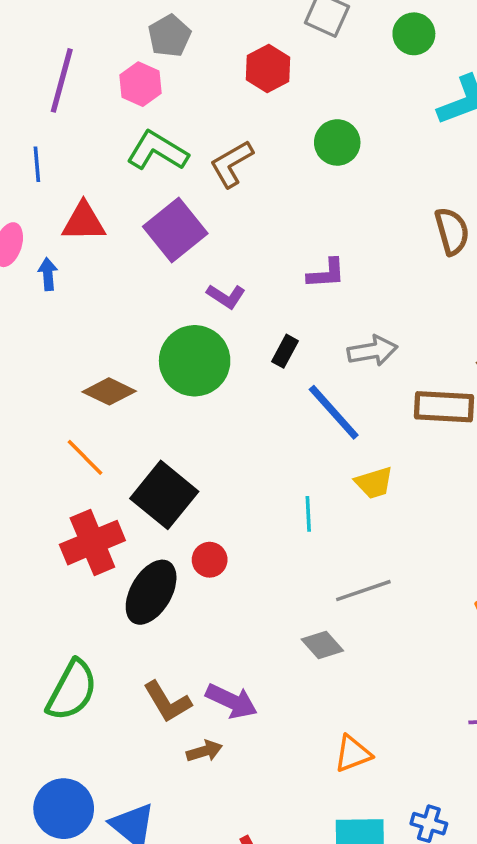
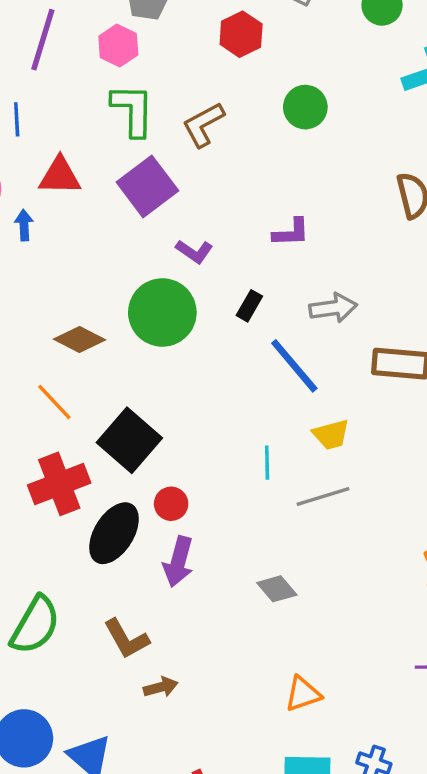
green L-shape: (157, 151) -> (133, 110), turned 58
gray line: (363, 591) -> (323, 496), moved
purple arrow: (231, 701) -> (178, 562), moved, turned 78

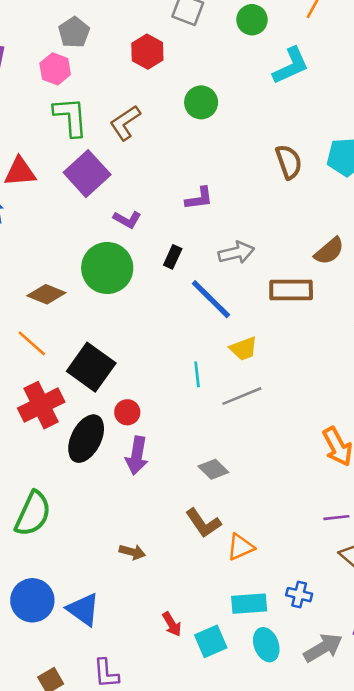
brown L-shape: (126, 639) -> (203, 523), moved
brown arrow: (161, 687) -> (132, 552), turned 35

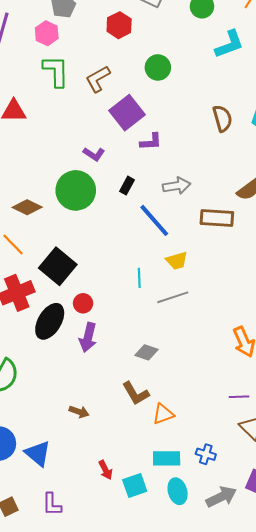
purple square: (87, 174) -> (127, 113), moved
gray diamond: (213, 469) -> (146, 352), turned -30

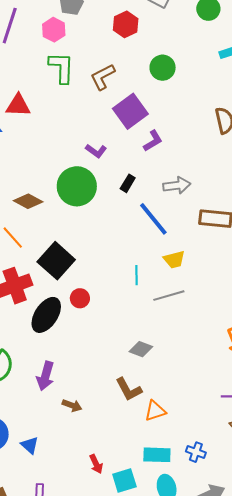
purple L-shape: (151, 142) -> (153, 141), turned -30
purple arrow: (88, 337) -> (45, 376), moved
blue triangle: (38, 453) -> (30, 445), size x0.7

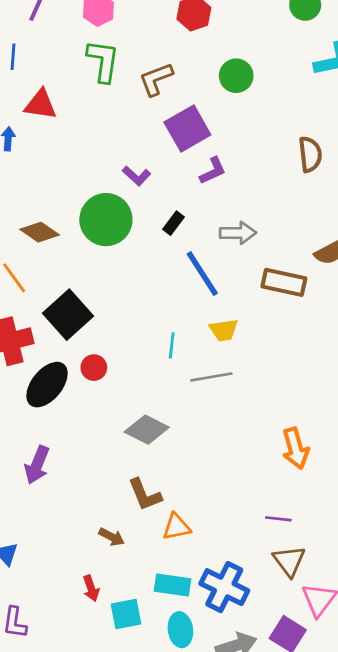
gray diamond: (141, 349) -> (147, 430), moved, size x1.4
brown arrow: (72, 405) -> (112, 537), moved
blue cross: (196, 452) -> (224, 587), size x1.8

